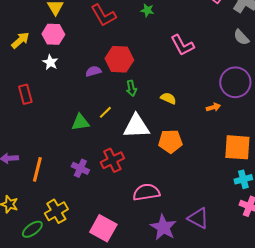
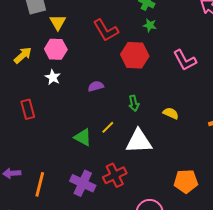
red hexagon: (119, 59) -> (135, 55), moved
green triangle: (80, 122) -> (83, 137), turned 36
orange pentagon: (170, 141) -> (186, 181), moved
purple cross: (80, 168) -> (83, 183), size x1.4

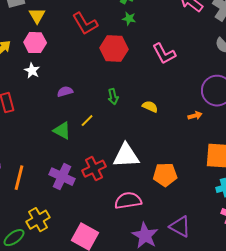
purple semicircle: (96, 86) -> (65, 92), moved
white triangle: (139, 141) -> (126, 156), moved

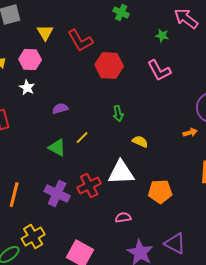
yellow triangle: (37, 16) -> (45, 33), moved
green star: (129, 19) -> (162, 36), moved
green arrow: (113, 97) -> (118, 114), moved
yellow semicircle: (150, 107) -> (140, 142), moved
pink semicircle: (128, 201) -> (123, 218), size x0.6

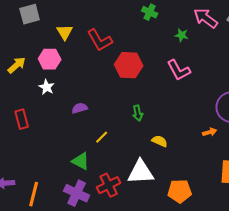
green cross: (121, 13) -> (150, 12), moved
green triangle: (57, 148) -> (81, 161), moved

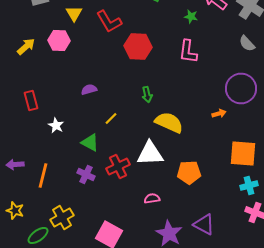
pink L-shape: (179, 70) -> (188, 52), turned 35
white star: (47, 87) -> (56, 126), moved
yellow semicircle: (160, 141) -> (169, 122), size x1.8
purple cross: (77, 193) -> (86, 174), size x0.7

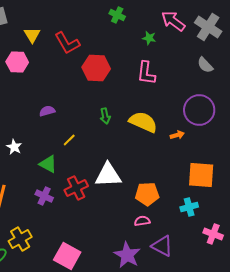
yellow semicircle: (169, 122) -> (143, 122), moved
cyan cross: (249, 186) -> (189, 207), moved
pink semicircle: (152, 198) -> (142, 221), moved

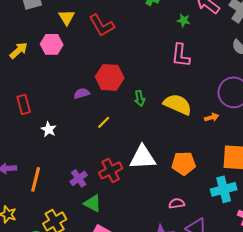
red hexagon: (96, 68) -> (110, 77), moved
green triangle: (48, 164) -> (93, 203), moved
orange pentagon: (147, 194) -> (184, 163), moved
purple cross: (44, 196) -> (79, 178), turned 30
cyan cross: (189, 207) -> (224, 189), size x1.4

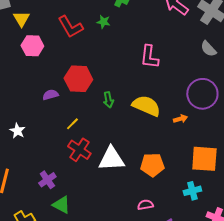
yellow triangle: (67, 17) -> (21, 19), moved
green star: (184, 20) -> (103, 22), moved
pink hexagon: (52, 44) -> (32, 46), moved
red cross: (111, 170) -> (79, 150), moved, turned -30
cyan cross: (224, 189) -> (192, 191), size x0.7

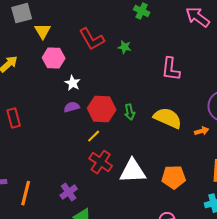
green star: (103, 22) -> (125, 47), moved
red hexagon: (78, 79) -> (102, 109), moved
white star: (17, 131) -> (73, 83), moved

